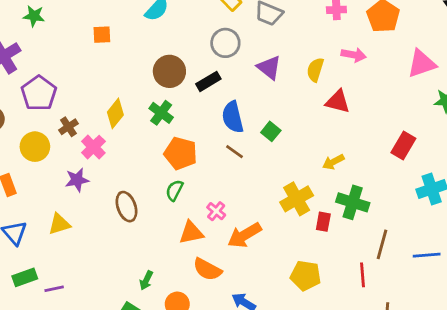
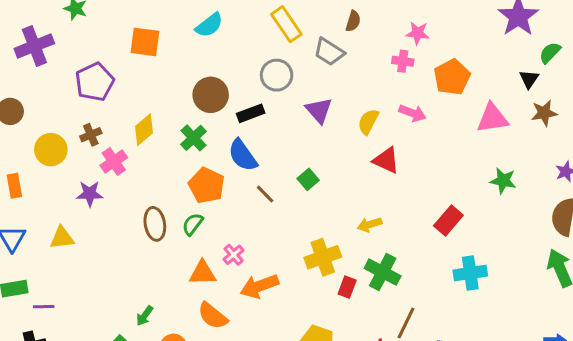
orange square: (102, 35) -> (145, 42), size x1.5
pink triangle: (422, 64) -> (492, 118), moved
purple pentagon: (39, 93) -> (95, 82), moved
blue semicircle: (233, 117) -> (243, 155), moved, turned -32
brown ellipse: (126, 207) -> (155, 224), moved

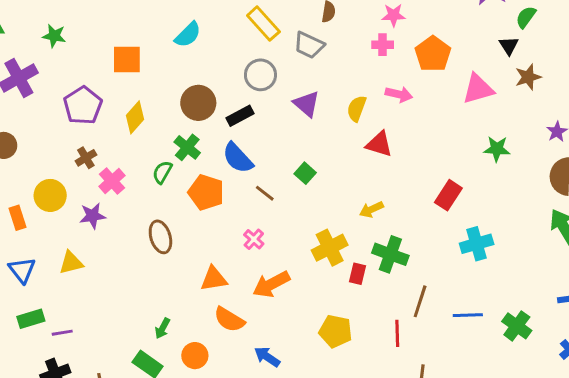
yellow diamond: (144, 130) -> (135, 117), moved
yellow circle: (51, 150) -> (50, 195), moved
green semicircle: (193, 224) -> (162, 172), moved
pink cross: (234, 255) -> (254, 239), moved

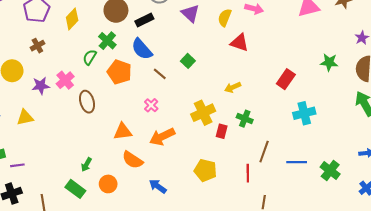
green star: (497, 149) -> (329, 62), moved
pink cross: (112, 181) -> (65, 80), moved
green cross: (390, 254) -> (245, 119), size x0.7

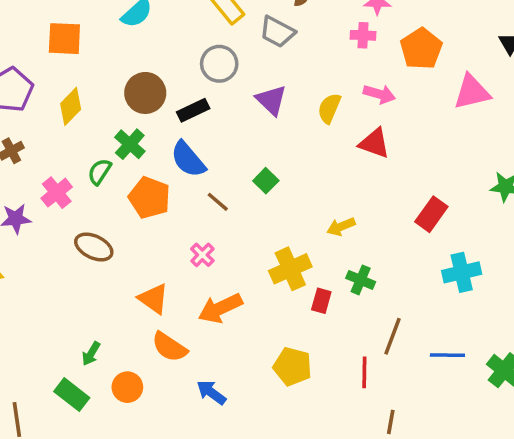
red triangle: (239, 43) -> (374, 143), moved
pink cross: (65, 80) -> (57, 193), moved
brown ellipse: (87, 102) -> (94, 247), turned -50
orange triangle: (123, 132) -> (154, 299), turned 42

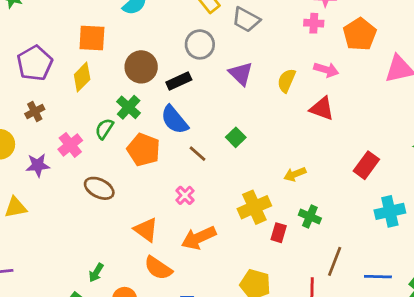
orange square: (64, 39) -> (92, 38), moved

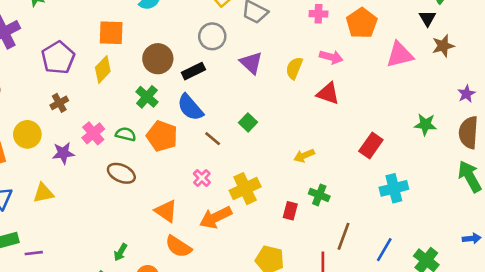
green semicircle: (104, 129) -> (126, 134), moved, turned 72
yellow cross: (254, 207) -> (245, 189), moved
blue line: (378, 277) -> (384, 250), turned -60

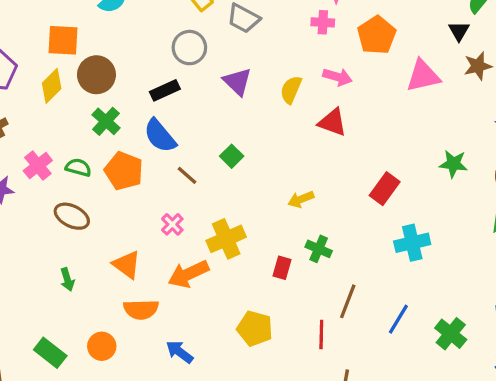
brown circle: (158, 59) -> (96, 75), moved
orange semicircle: (178, 247) -> (141, 309), turned -36
green arrow: (120, 252) -> (67, 279), moved, turned -48

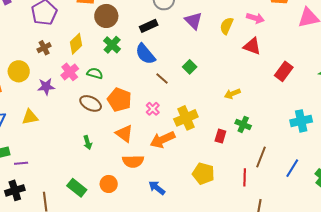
yellow diamond: (52, 86) -> (76, 44), moved
orange pentagon: (124, 171) -> (119, 100), moved
red rectangle: (385, 189) -> (284, 71), moved

